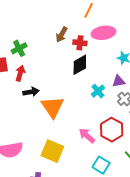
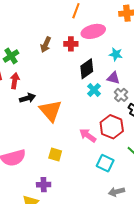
brown arrow: (62, 35) -> (46, 45), moved
black diamond: (80, 65) -> (87, 69), moved
purple triangle: (119, 81) -> (113, 78), turned 32
yellow square: (52, 151) -> (55, 154), size x0.6

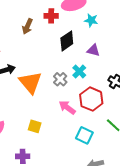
brown arrow: (46, 45) -> (27, 26), moved
cyan star: (116, 54) -> (91, 20), moved
cyan cross: (94, 90) -> (79, 71), moved
gray cross: (121, 95) -> (60, 79), moved

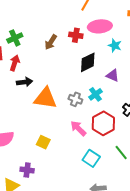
gray cross: (60, 79) -> (75, 99), turned -32
orange triangle: (30, 82) -> (45, 98), turned -50

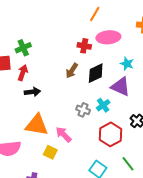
brown arrow: (51, 42) -> (72, 71), moved
cyan star: (115, 45) -> (127, 64), moved
purple triangle: (113, 75) -> (120, 87), size x1.5
orange triangle: (45, 98) -> (37, 125), moved
pink arrow: (78, 128) -> (64, 134), moved

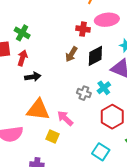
green cross: (23, 48) -> (22, 33), turned -35

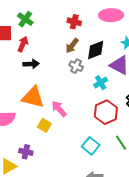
red cross: (83, 29) -> (74, 22), moved
gray cross: (84, 93) -> (76, 66), moved

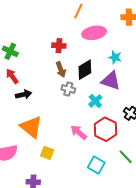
red arrow: (23, 44) -> (12, 76), turned -49
brown arrow: (72, 46) -> (61, 70), turned -49
orange triangle: (33, 97) -> (31, 127), turned 35
pink arrow: (59, 109) -> (79, 132), moved

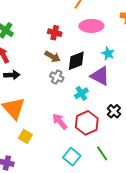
brown arrow: (61, 70) -> (53, 57), turned -49

